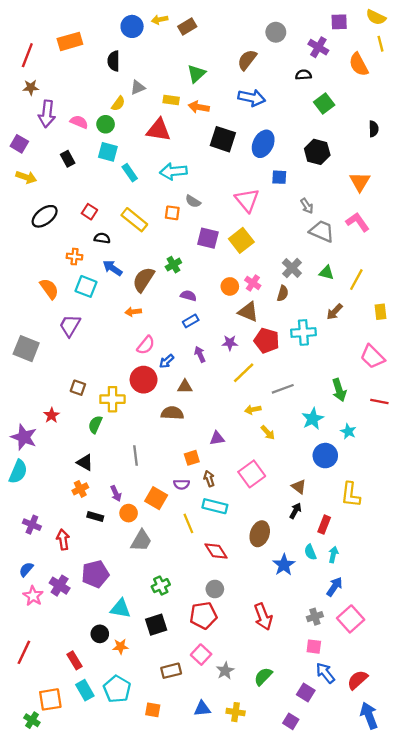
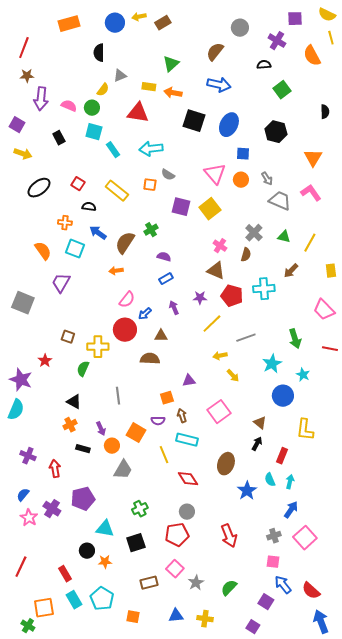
orange rectangle: (70, 41) -> (69, 24), moved
orange circle: (230, 286) -> (241, 180), moved
red semicircle: (357, 680) -> (311, 591), turned -96

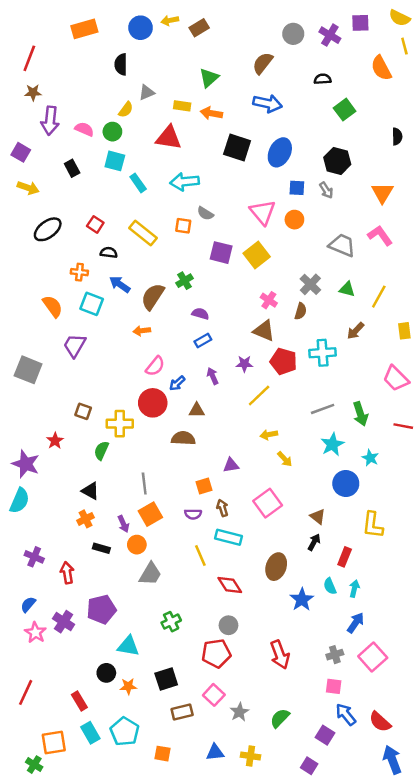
purple cross: (277, 41) -> (330, 35), moved
gray arrow: (267, 179) -> (326, 190), moved
gray line: (246, 338) -> (323, 409), moved
orange square: (136, 433) -> (150, 514), moved, turned 30
black square: (136, 543) -> (166, 679), moved

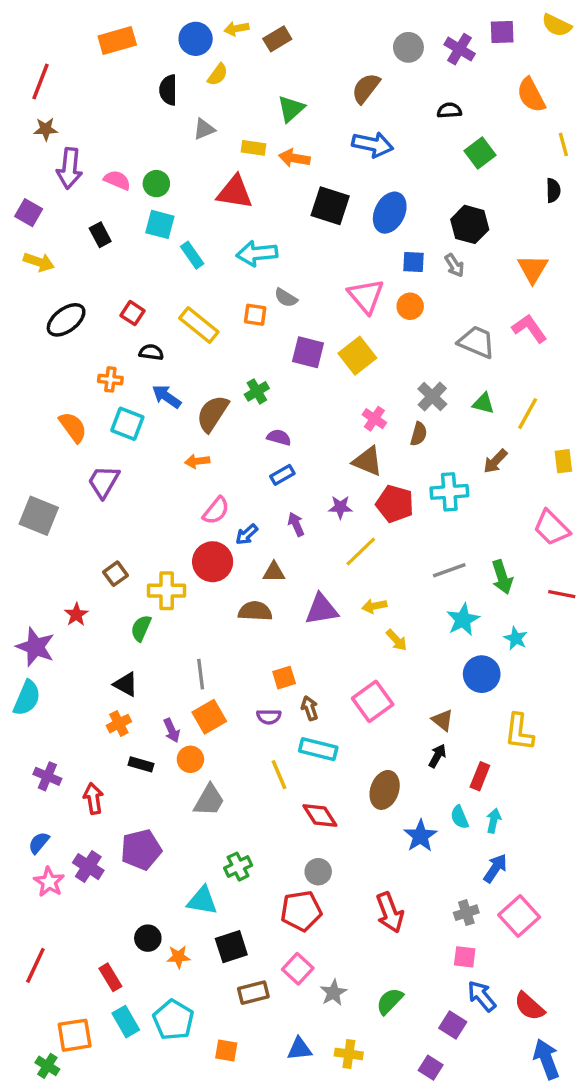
yellow line: (404, 46) -> (563, 144), moved
yellow semicircle: (126, 110) -> (218, 75), moved
brown square: (83, 411) -> (115, 574), turned 35
purple triangle: (231, 465) -> (322, 609), moved, size x1.5
cyan triangle: (128, 646) -> (202, 901), moved

